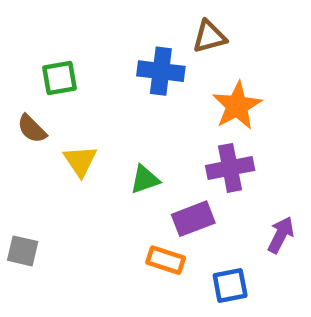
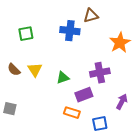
orange star: (237, 106) -> (120, 43), moved
brown semicircle: (32, 129) -> (14, 70), moved

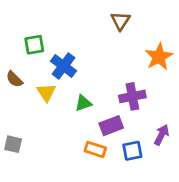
brown triangle: (91, 16) -> (120, 21), turned -42
blue cross: (70, 31) -> (63, 66), moved, turned 30
brown semicircle: (14, 70) -> (14, 79), moved
blue square: (100, 124) -> (132, 151), moved

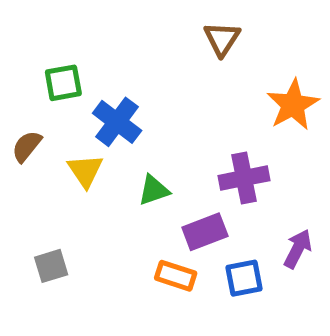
brown semicircle: (14, 79) -> (27, 146), turned 84
gray square: (13, 144) -> (51, 266), moved, turned -30

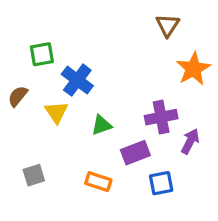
brown triangle: (222, 39) -> (168, 25), moved
purple arrow: (298, 249) -> (190, 141), moved
orange rectangle: (176, 276) -> (98, 182), moved

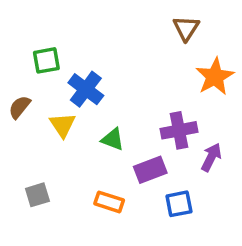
green triangle: (102, 125) -> (113, 139), turned 40

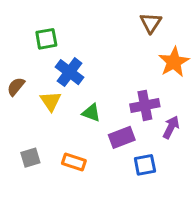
green square: (46, 60) -> (46, 39), moved
orange rectangle: (109, 202) -> (74, 162), moved

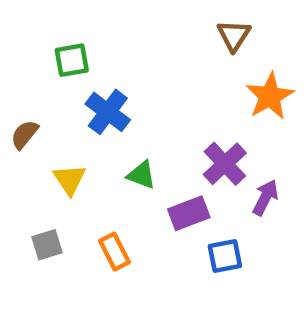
yellow triangle: (51, 101) -> (69, 179), moved
purple cross: (145, 105) -> (225, 164), turned -32
orange rectangle: (74, 162) -> (115, 252), turned 45

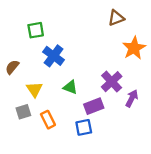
brown triangle: (234, 35) -> (116, 18), turned 36
gray square: (47, 245) -> (23, 112), moved
orange rectangle: (115, 252) -> (48, 120), moved
blue square: (225, 256) -> (84, 127), moved

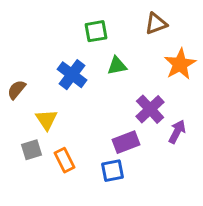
green square: (36, 30) -> (96, 31), moved
green triangle: (70, 87) -> (117, 66), moved, turned -32

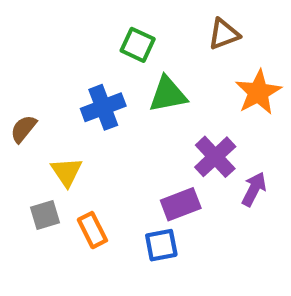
green square: (96, 31) -> (138, 45), turned 35
green triangle: (117, 66) -> (168, 94), size x1.4
blue cross: (72, 75) -> (103, 107), turned 32

